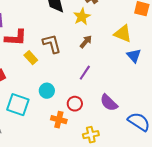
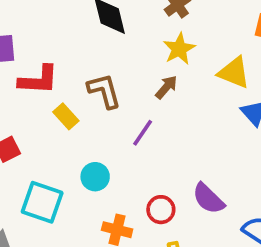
yellow star: (82, 17) -> (179, 49), moved
purple line: (85, 73) -> (143, 133), moved
red circle: (75, 104) -> (161, 210), moved

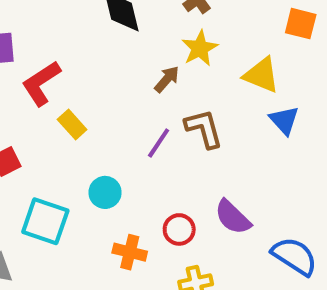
red L-shape: (38, 80) -> (41, 83), turned 144
brown arrow: (166, 87) -> (167, 79), moved
brown L-shape: (104, 91) -> (204, 129), moved

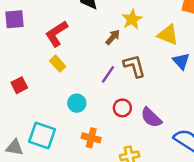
red L-shape: (41, 83) -> (56, 34), moved
cyan square: (45, 221) -> (42, 136), moved
red circle: (179, 229) -> (122, 108), moved

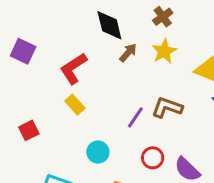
purple square: (14, 19) -> (23, 51), turned 30
brown arrow: (113, 37) -> (128, 53), moved
brown L-shape: (134, 66) -> (167, 107), turned -55

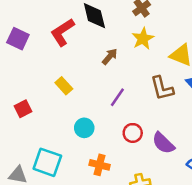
brown arrow: (128, 53) -> (110, 56), moved
red L-shape: (73, 69) -> (63, 32), moved
brown L-shape: (167, 107) -> (162, 88), moved, turned -124

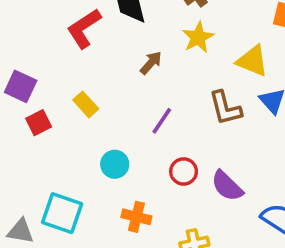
purple square: (18, 39) -> (21, 86), moved
red square: (23, 109) -> (39, 123), moved

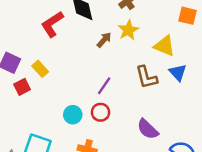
brown arrow: (151, 63) -> (104, 40), moved
yellow rectangle: (86, 104) -> (40, 69), moved
red circle: (184, 171) -> (101, 112), moved

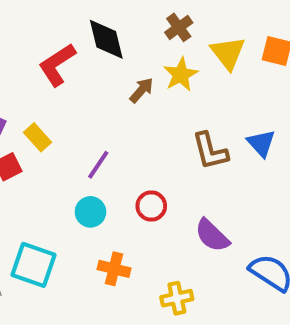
yellow triangle: (165, 46) -> (228, 53), moved, turned 30
purple line: (104, 86) -> (98, 165), moved
red circle: (101, 112) -> (151, 206), moved

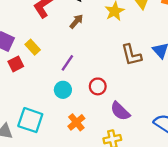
brown arrow: (141, 90) -> (76, 21), moved
purple semicircle: (212, 235) -> (120, 111), moved
orange cross: (114, 269) -> (76, 122), turned 36

